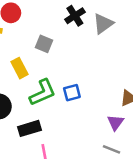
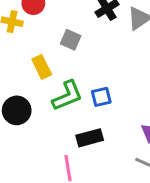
black rectangle: (29, 128) -> (90, 138), moved

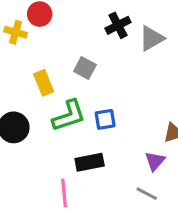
gray square: (71, 40) -> (85, 68), moved

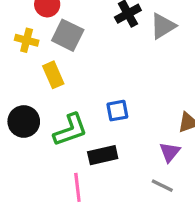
yellow cross: (16, 32) -> (27, 40), moved
gray square: (85, 68) -> (68, 35), moved, size x1.4
green L-shape: (69, 116) -> (70, 130), moved

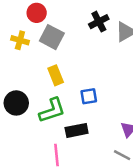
yellow rectangle: (53, 75) -> (56, 75), moved

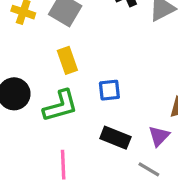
black rectangle: (77, 130) -> (115, 138), moved, turned 30

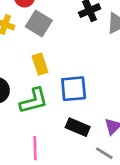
blue square: (109, 90) -> (74, 89), size x1.5

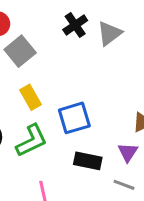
gray square: (39, 23) -> (20, 51), turned 30

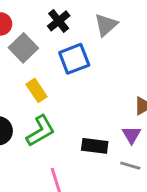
black cross: (75, 25) -> (59, 21), moved
blue square: (74, 118) -> (74, 59), moved

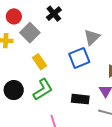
gray triangle: (106, 25) -> (92, 37), moved
blue square: (74, 59) -> (79, 58), moved

